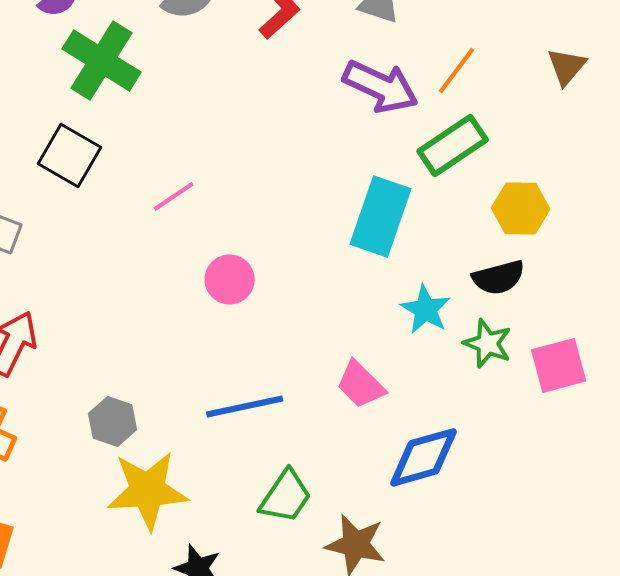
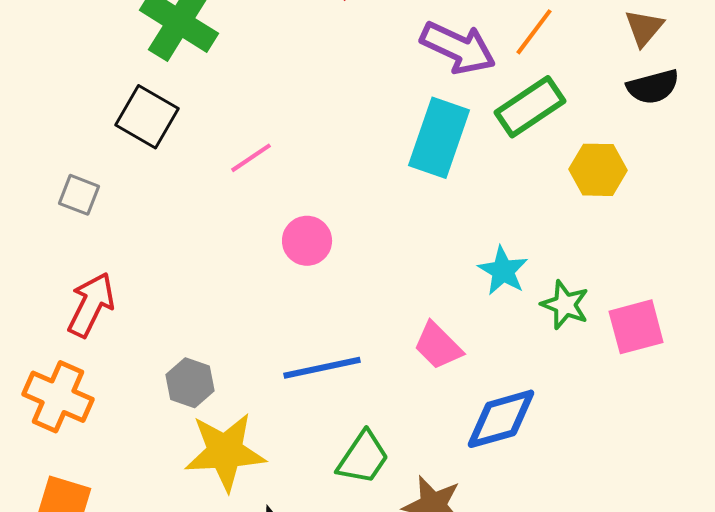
cyan rectangle: (381, 216) -> (439, 138), moved
black semicircle: (499, 277) -> (653, 87), moved

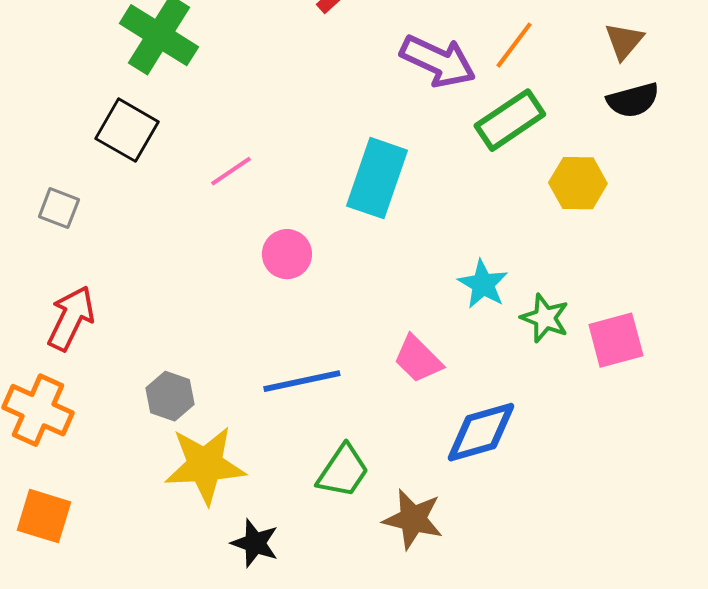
cyan rectangle: (439, 138) -> (377, 178), moved

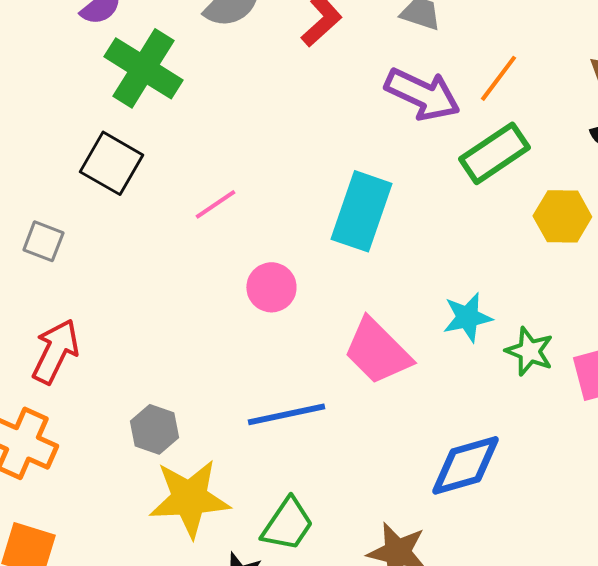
cyan star: (483, 284) -> (467, 317), turned 30
pink trapezoid: (418, 359) -> (377, 351), moved, size x1.4
green trapezoid: (343, 471) -> (287, 524), moved

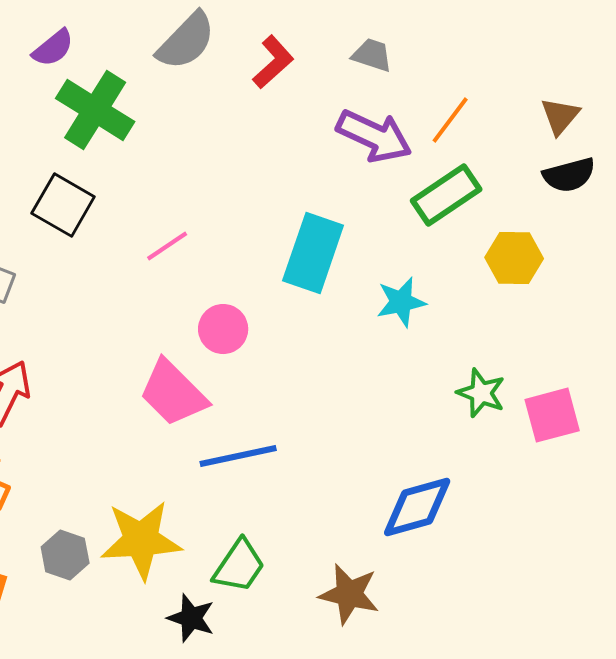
cyan star: (467, 317) -> (401, 302), moved
pink trapezoid: (377, 351) -> (173, 393), moved
gray hexagon: (154, 429) -> (65, 555), moved

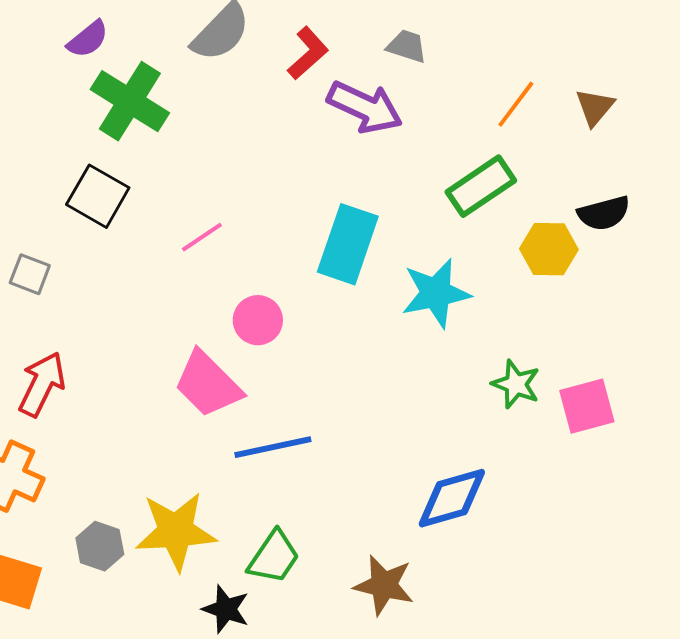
orange line: (450, 120) -> (516, 104), moved
purple arrow: (374, 136) -> (365, 107), moved
black semicircle: (569, 175) -> (604, 213), moved
cyan star: (401, 302) -> (436, 293), size x1.4

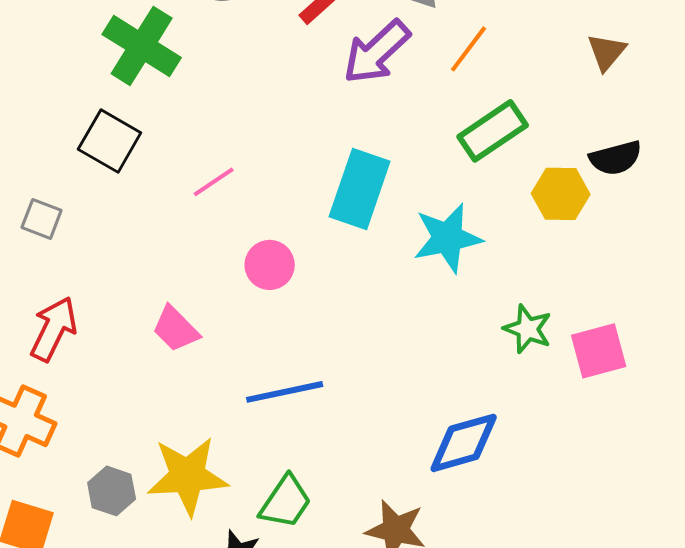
orange line: (516, 104) -> (469, 49), moved
purple arrow: (365, 107) -> (377, 52), turned 112
pink trapezoid: (208, 384) -> (176, 329), moved, size x0.7

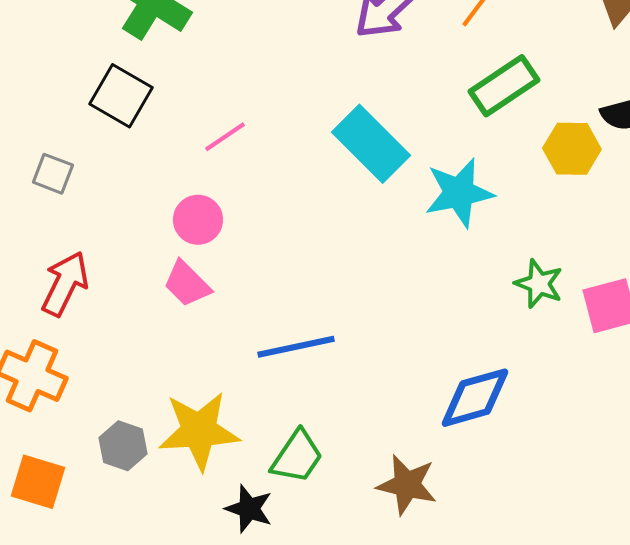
cyan rectangle: (360, 189) -> (371, 144), turned -64
pink circle: (270, 265) -> (198, 220), moved

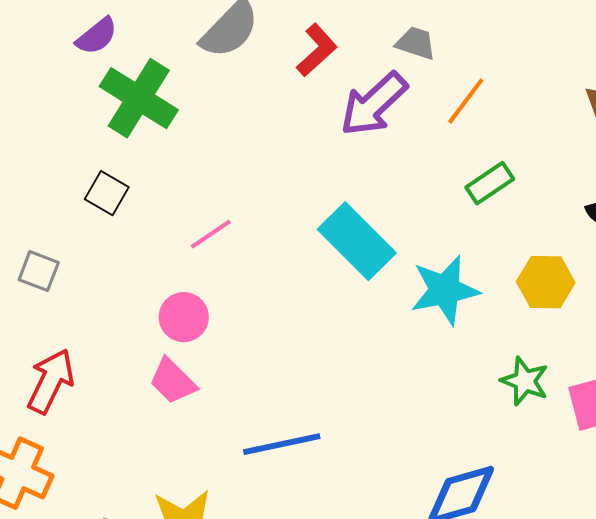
green rectangle: (504, 86) -> (490, 183), size x0.7
black square: (121, 96) -> (107, 193), size x0.7
yellow hexagon: (572, 149) -> (546, 282), moved

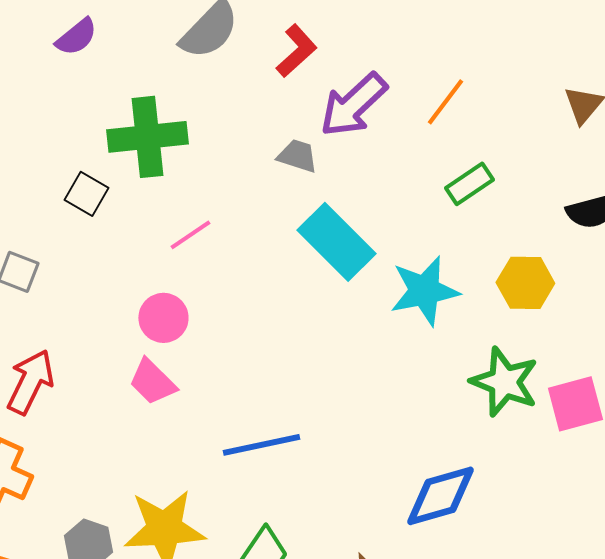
gray trapezoid: (416, 43) -> (297, 156), moved
green cross: (139, 98) -> (147, 137), moved, turned -38
green star: (525, 381) -> (504, 382), size x1.4

